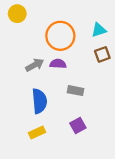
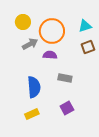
yellow circle: (17, 14) -> (23, 22), moved
gray arrow: (35, 65) -> (30, 44), moved

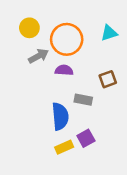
brown square: (88, 47) -> (108, 79), moved
blue semicircle: (34, 87) -> (60, 116), moved
yellow rectangle: (32, 114) -> (64, 147), moved

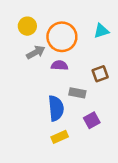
purple square: (86, 138) -> (92, 120), moved

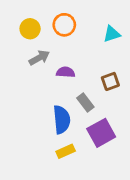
orange circle: (62, 37) -> (64, 25), moved, size x0.7
gray rectangle: (77, 93) -> (85, 103), turned 42
purple square: (92, 120) -> (101, 133), size x1.5

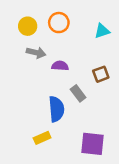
gray arrow: (39, 58) -> (36, 53), turned 42
purple square: (101, 133) -> (92, 144), moved, turned 35
yellow rectangle: (66, 151) -> (42, 138), moved

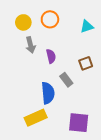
gray arrow: (36, 53) -> (31, 45), turned 63
purple semicircle: (60, 66) -> (51, 56), turned 72
yellow rectangle: (42, 138) -> (36, 118), size x1.5

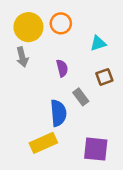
yellow circle: (23, 22) -> (28, 27), size x1.5
cyan triangle: (87, 27) -> (98, 43), moved
gray arrow: (31, 45) -> (22, 57), moved

